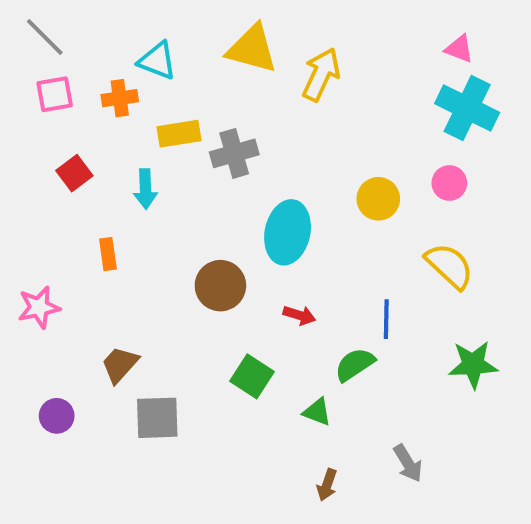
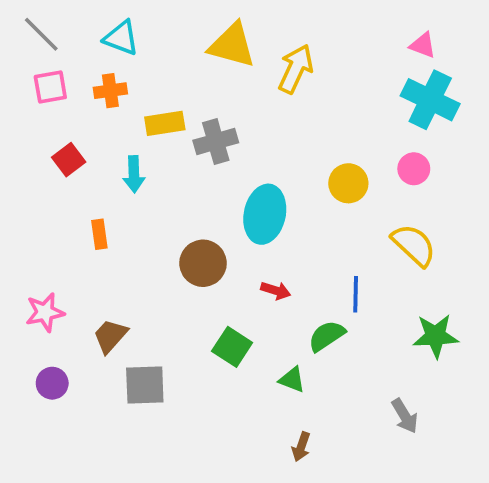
cyan triangle: (157, 61) -> (121, 38), moved
pink star: (39, 307) -> (45, 312), moved
gray arrow: (408, 463) -> (405, 416), moved

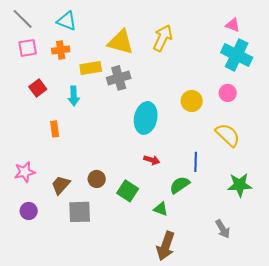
yellow triangle: (232, 45) -> (121, 42), moved
brown circle: (203, 263) -> (97, 179), moved, size x0.7
brown arrow: (301, 447) -> (166, 246), size x1.8

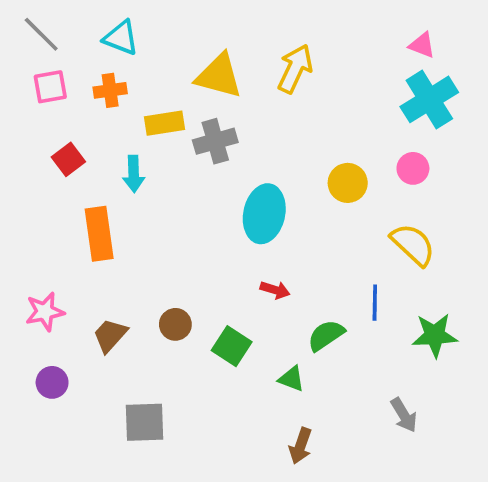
cyan cross: (237, 55) -> (429, 99), turned 32
orange rectangle: (55, 129) -> (99, 234), size x1.8
blue line: (196, 162) -> (375, 303), moved
gray square: (80, 212) -> (145, 422), moved
brown arrow: (166, 246) -> (301, 446), size x0.7

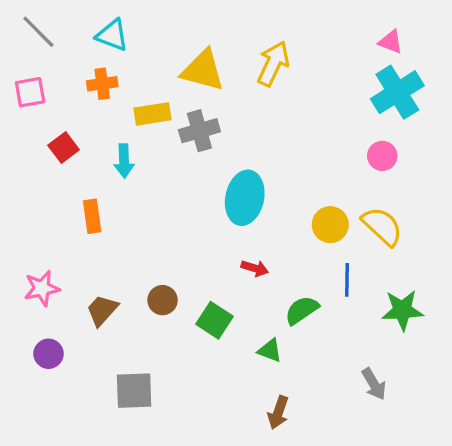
pink square: (50, 87) -> (30, 92), moved
yellow circle: (348, 183) -> (330, 225), moved
orange rectangle: (99, 234) -> (92, 216), size x0.7

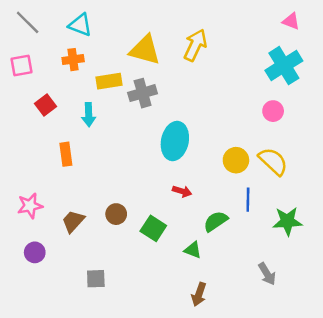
pink triangle: (391, 42) -> (291, 21), moved
gray square: (134, 391) -> (96, 279), size x0.7

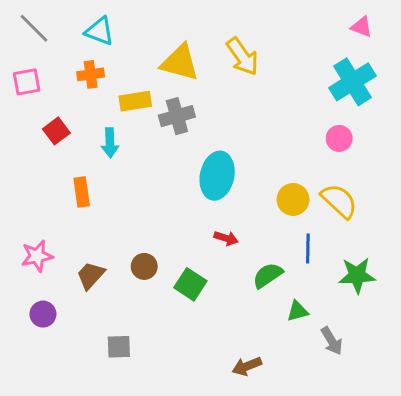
yellow arrow: (195, 45) -> (242, 57), turned 120
green triangle: (193, 250) -> (297, 311), moved, turned -36
brown arrow: (199, 294) -> (247, 366), turned 50

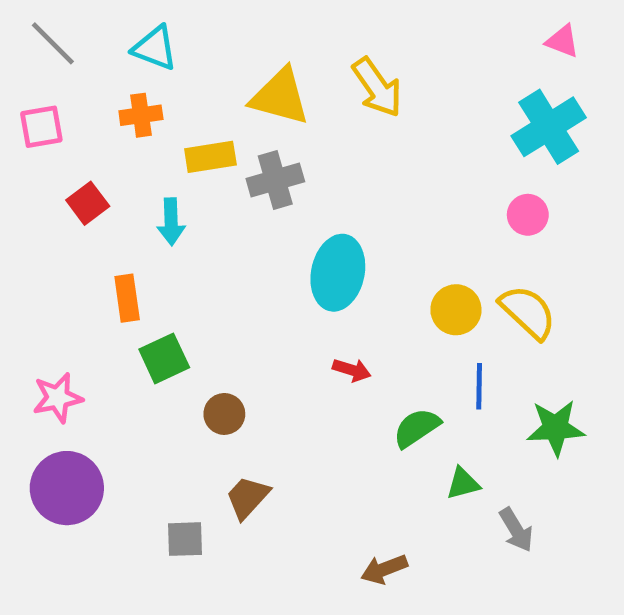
brown trapezoid: (91, 275) -> (248, 497), moved
green square: (190, 284) -> (164, 358), moved, turned 32
purple circle: (43, 314) -> (67, 488), size x1.8

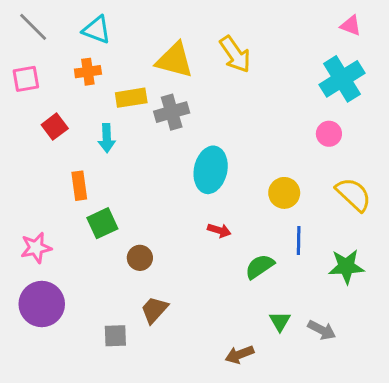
yellow semicircle: (528, 312) -> (353, 194), moved
green triangle: (463, 483) -> (280, 321), moved, turned -45
gray arrow: (516, 530) -> (322, 330), turned -32

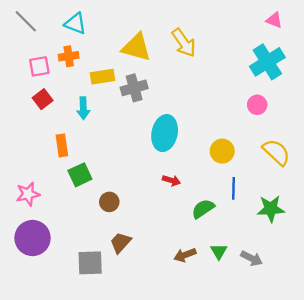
pink square: (26, 79) -> (39, 66), moved
gray square: (115, 336) -> (90, 263), size x1.4
brown arrow: (239, 355) -> (185, 255), moved

